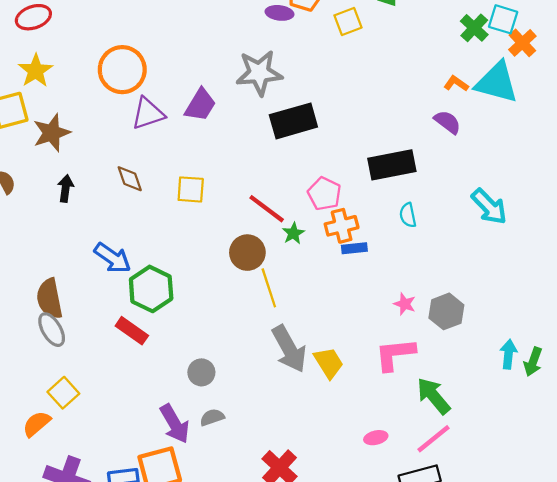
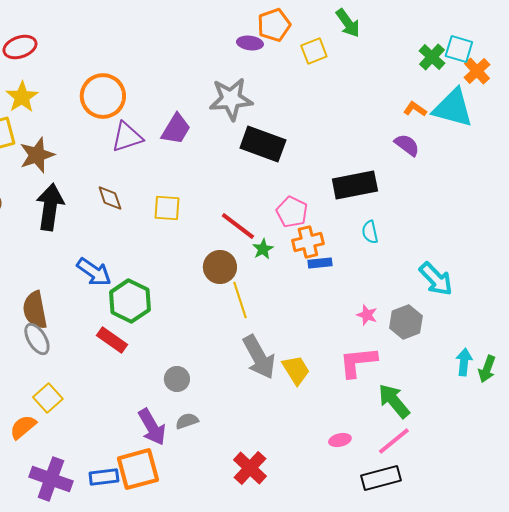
black rectangle: (293, 121) -> (263, 144), turned 36
black arrow: (66, 188) -> (50, 207), size x1.8
cyan arrow: (489, 207) -> (436, 279), moved

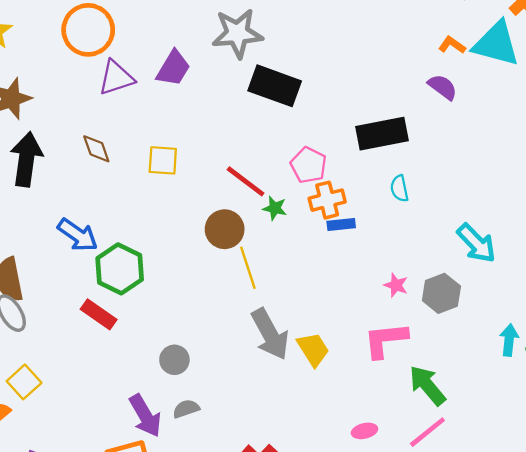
green star: (263, 249) -> (275, 208), turned -30

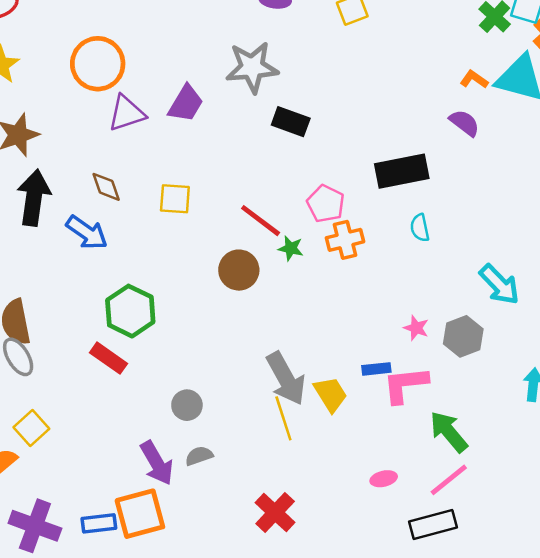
black rectangle: (275, 86) -> (291, 122), size x0.7
blue rectangle: (341, 225) -> (376, 369), moved
blue arrow: (78, 235) -> (87, 233), moved
yellow line: (248, 268) -> (283, 418), moved

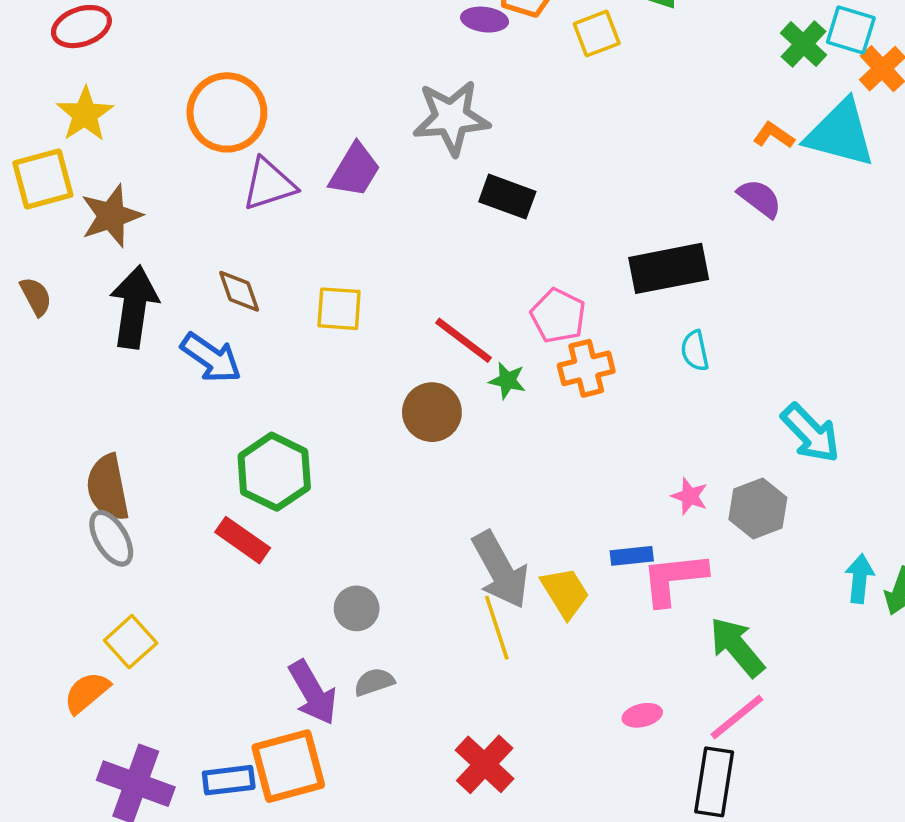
black rectangle: (433, 525) -> (714, 782), turned -66

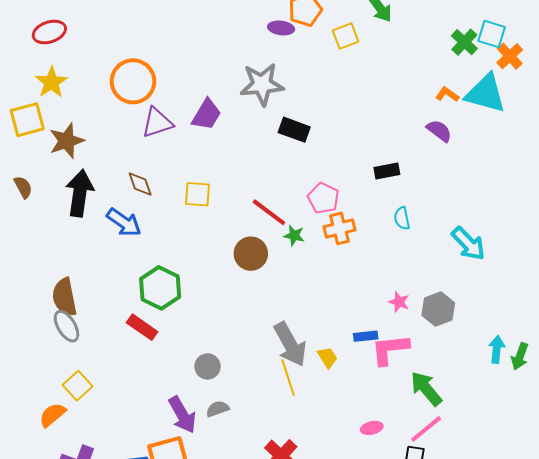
black rectangle: (669, 268) -> (387, 171), size x0.6
cyan arrow: (811, 433) -> (468, 244), moved
yellow trapezoid: (565, 593) -> (327, 357), size x0.7

